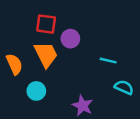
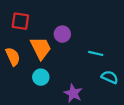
red square: (46, 24) -> (20, 21), moved
cyan circle: (36, 91) -> (41, 77), moved

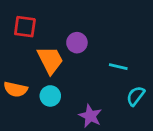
orange semicircle: (13, 57) -> (16, 89), moved, turned 126
cyan semicircle: (110, 77) -> (136, 96), turned -77

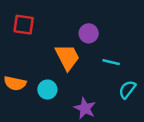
purple circle: (77, 43) -> (89, 33), moved
orange trapezoid: (50, 60) -> (67, 57), moved

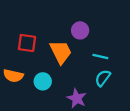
red square: (24, 25) -> (27, 43), moved
cyan semicircle: (127, 90) -> (103, 78), moved

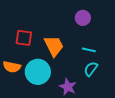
purple circle: (80, 30) -> (83, 18), moved
cyan circle: (43, 81) -> (38, 72), size x1.6

